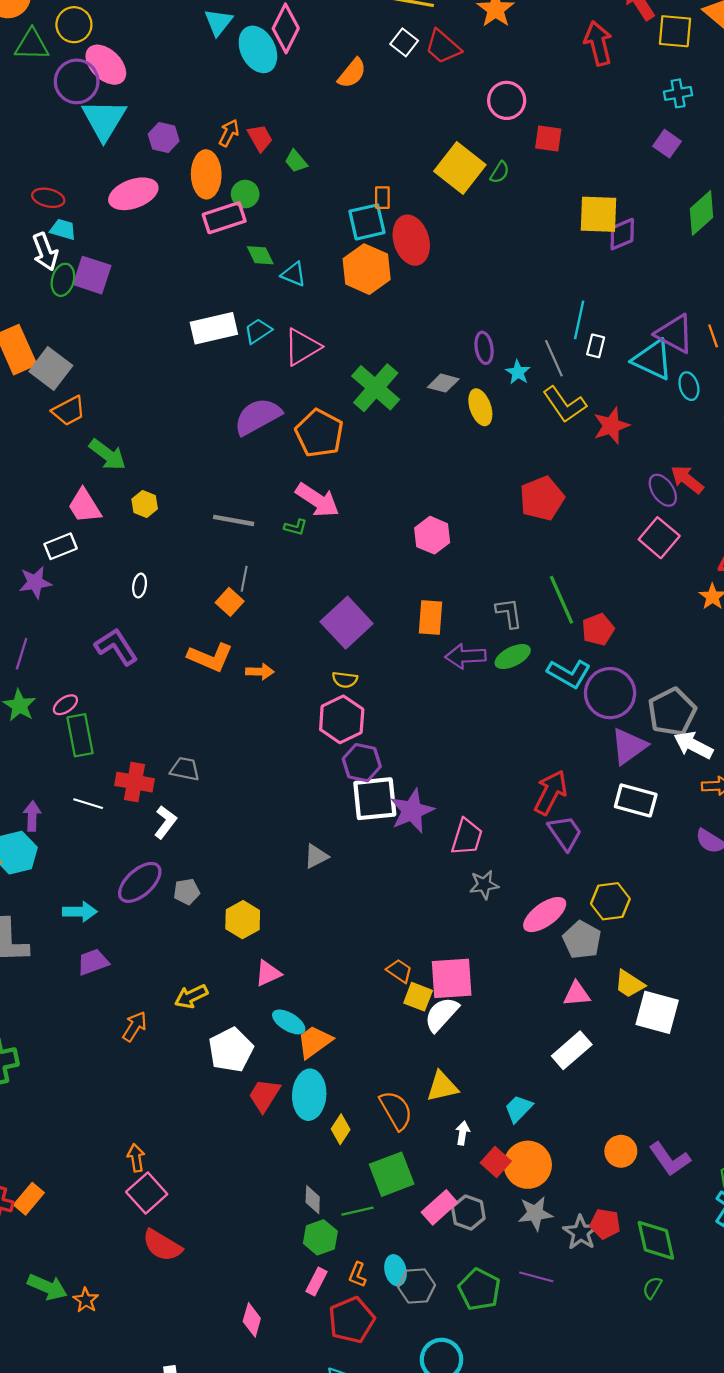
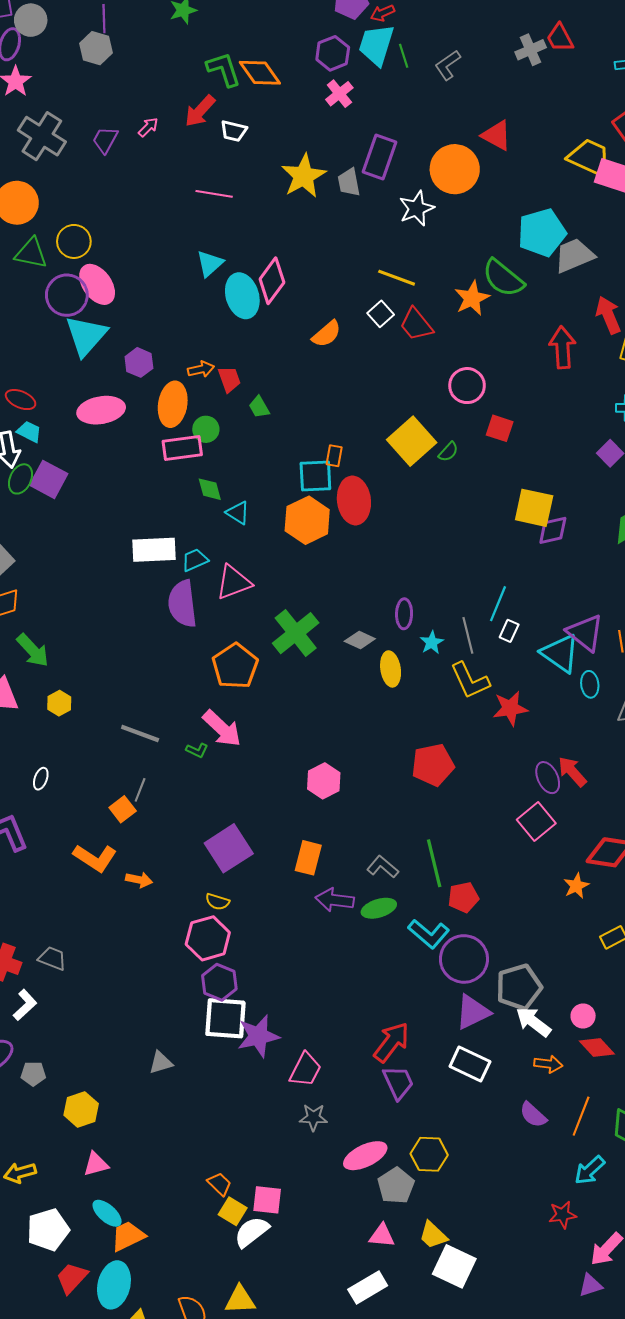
orange arrow: (229, 133) -> (201, 369), turned 40
purple semicircle: (258, 417) -> (182, 604), moved, turned -78
gray L-shape: (509, 613) -> (383, 867), turned -52
pink square: (452, 978) -> (267, 1200), size x0.7

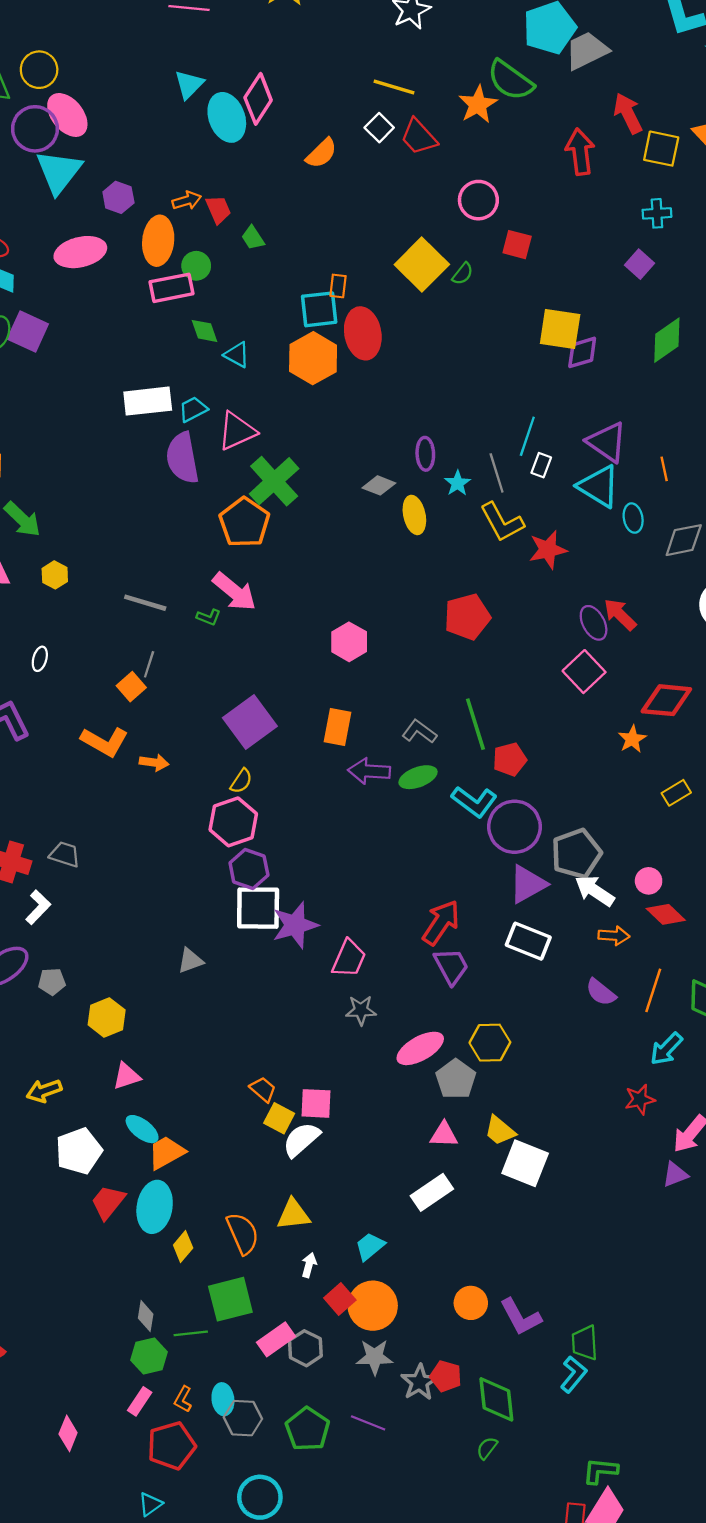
green cross: (296, 633) -> (274, 481), moved
purple triangle: (585, 633) -> (607, 442), moved
yellow semicircle: (217, 902) -> (241, 781), turned -70

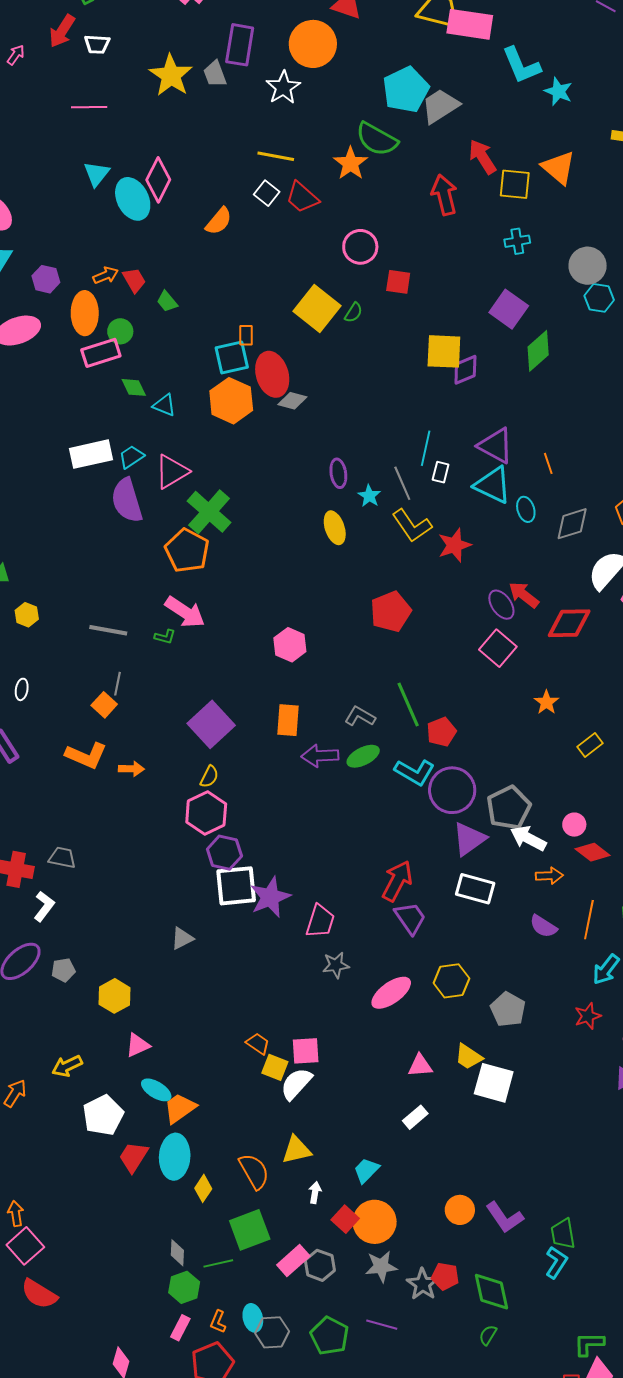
purple square: (639, 264) -> (509, 309), moved, size x1.5
gray diamond: (379, 485) -> (292, 401), moved
red diamond: (666, 700) -> (569, 623), moved
gray pentagon: (456, 1079) -> (508, 1009), moved
white rectangle: (432, 1192) -> (415, 1117), size x0.7

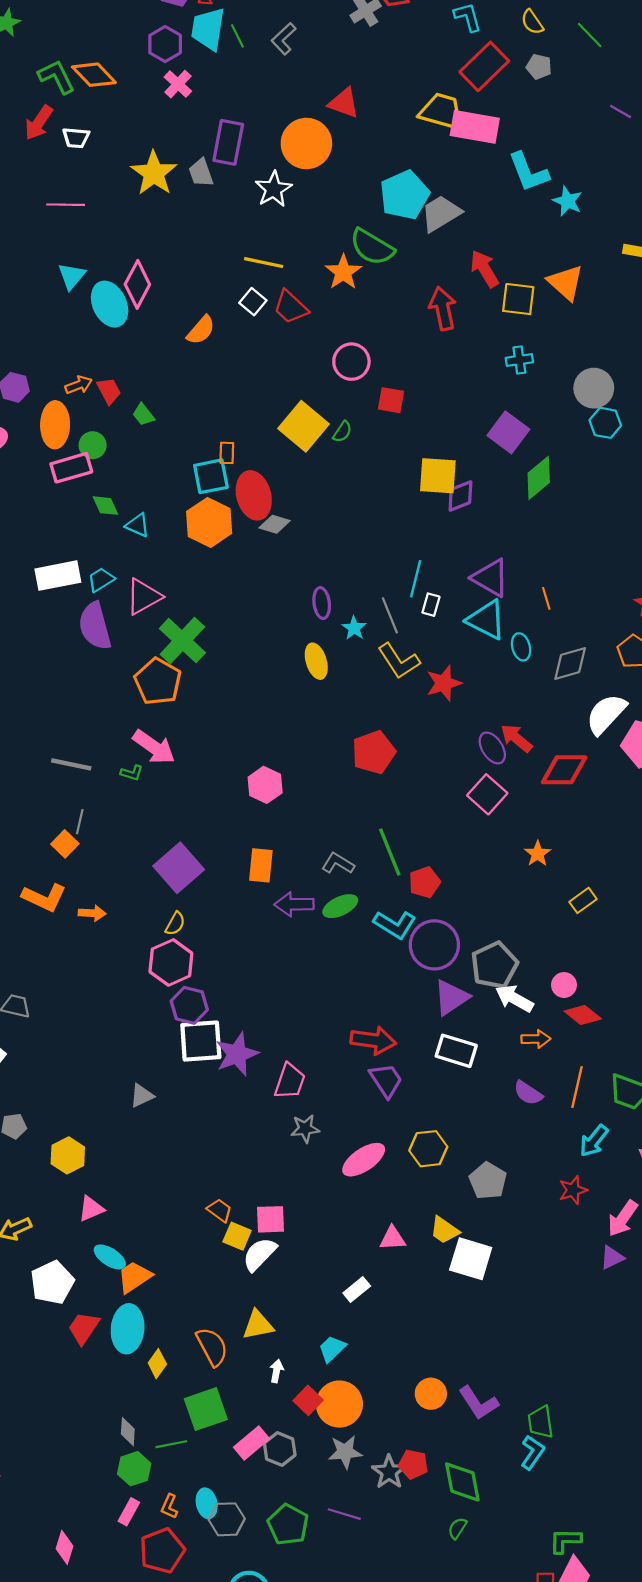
red arrow: (397, 881) -> (373, 1040), turned 69
white rectangle: (415, 1117) -> (357, 1290), moved

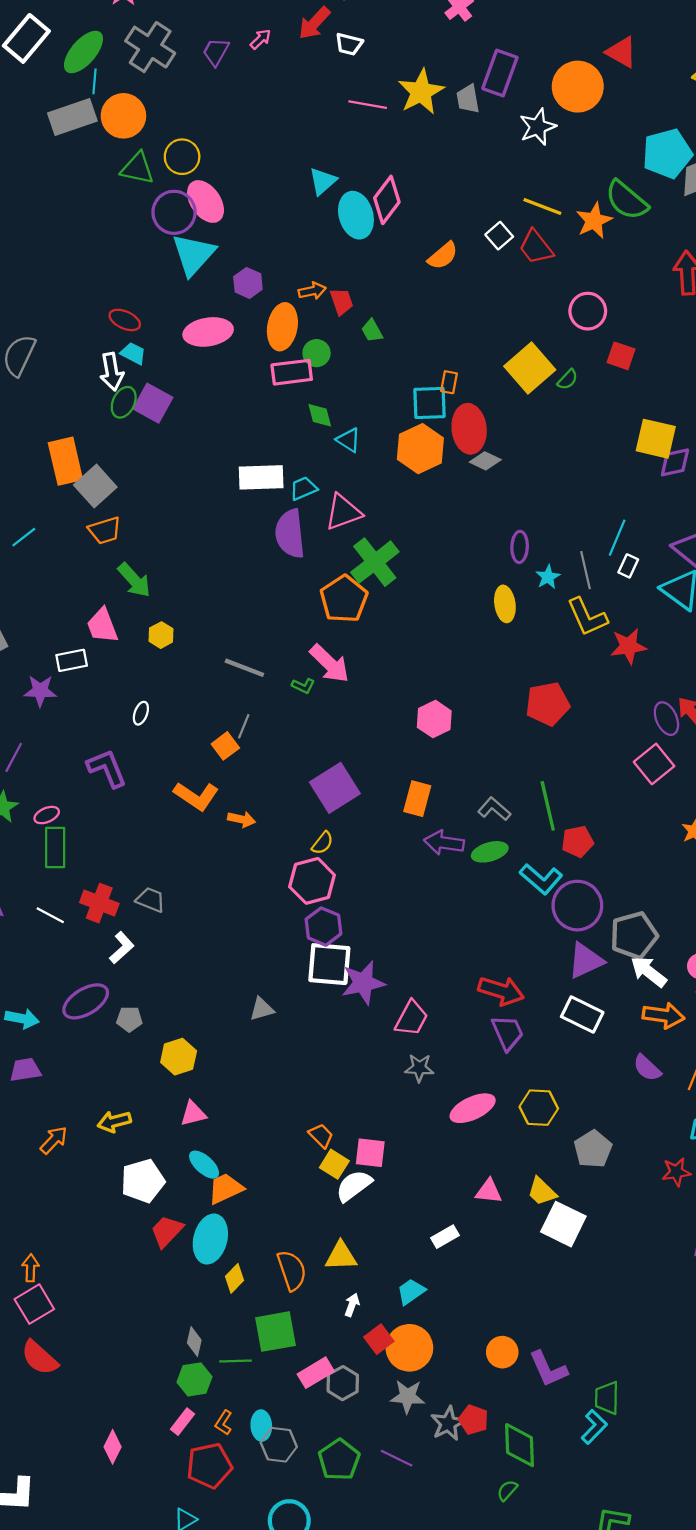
pink line: (66, 205) -> (368, 105), moved
yellow line: (264, 263) -> (542, 207), moved
orange arrow: (536, 1039) -> (663, 1015), size x1.4

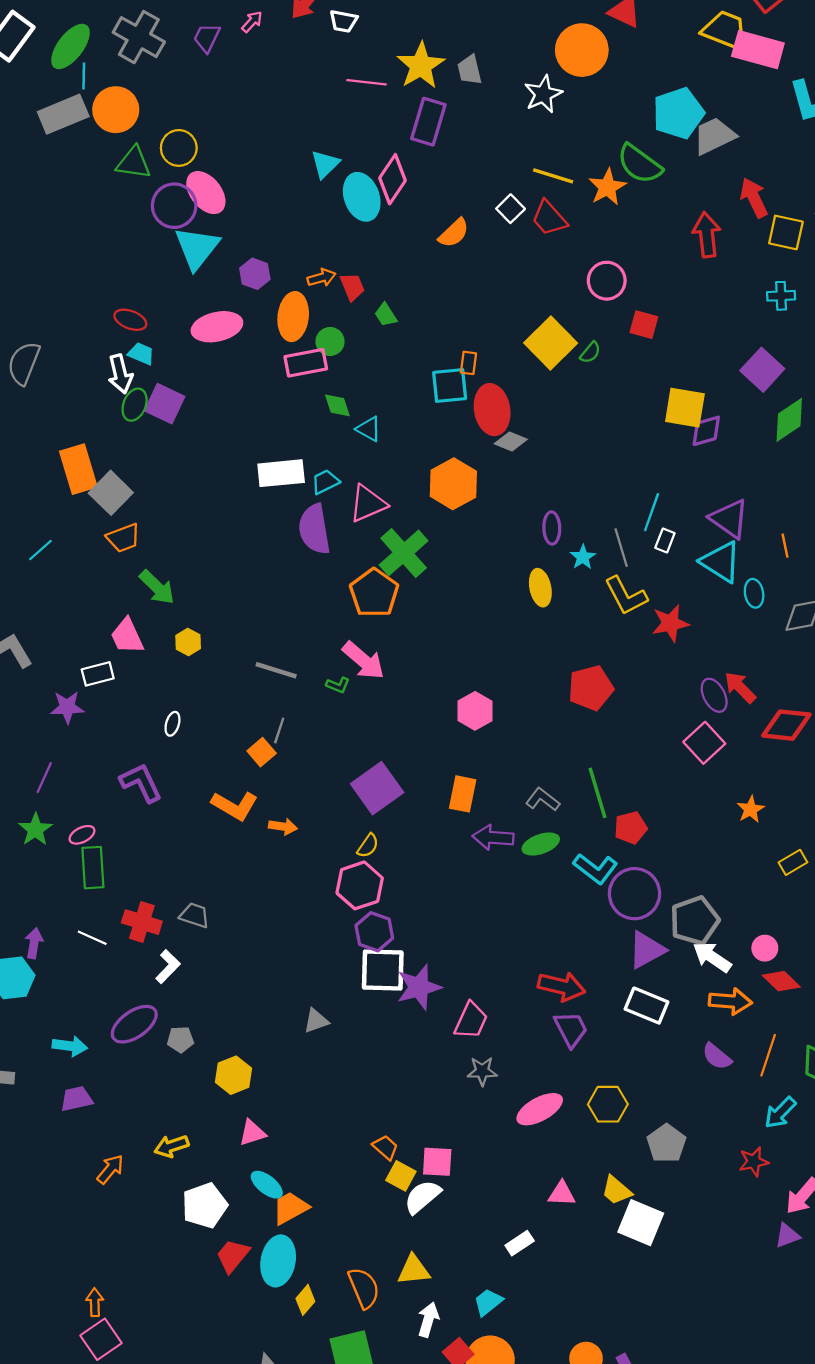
purple rectangle: (500, 73) -> (428, 122), moved
orange hexagon: (420, 449) -> (453, 484), moved
white arrow: (352, 1305) -> (428, 1320), size x1.4

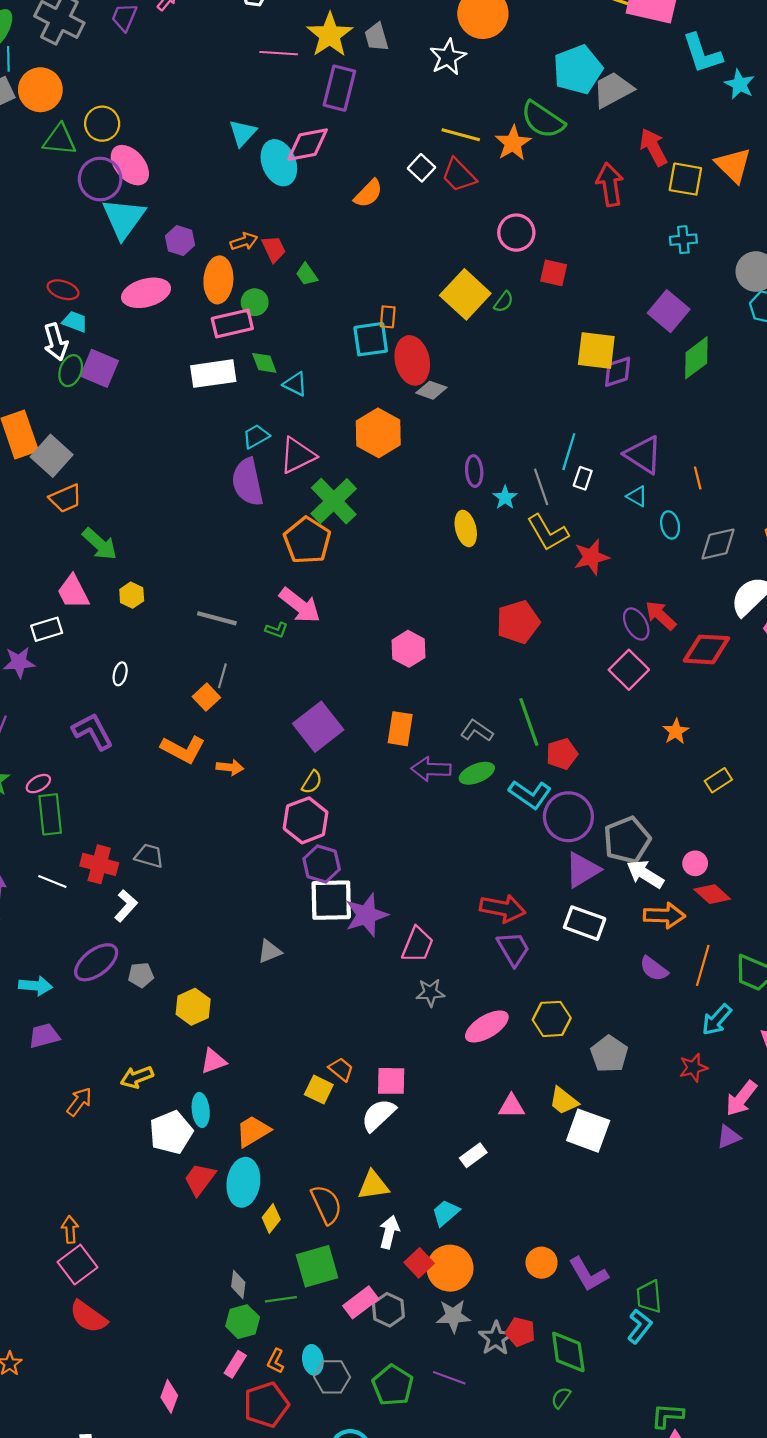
pink diamond: (393, 179) -> (308, 145), turned 48
white rectangle: (281, 473) -> (213, 374), moved
cyan triangle: (721, 562) -> (637, 496), size x0.5
yellow square: (401, 1176) -> (319, 1090), moved
cyan ellipse: (267, 1185) -> (201, 1110), moved, turned 48

